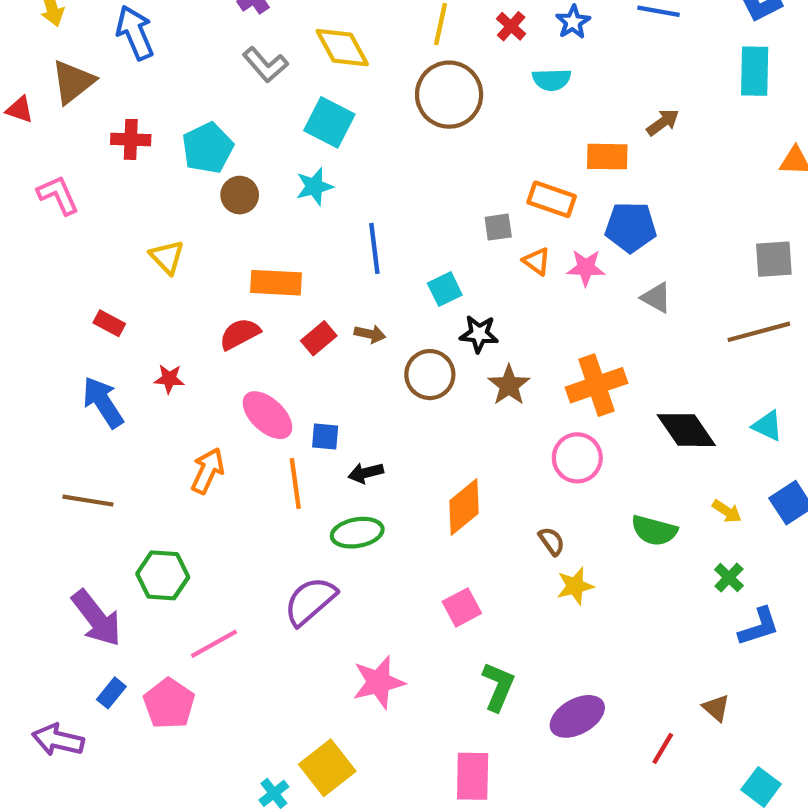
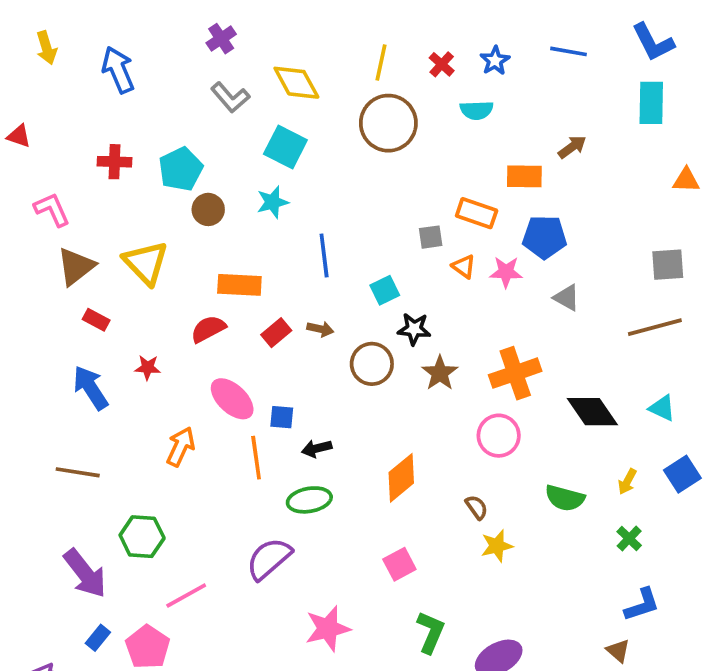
brown triangle: (73, 82) -> (76, 266), moved
yellow triangle: (167, 257) -> (146, 263), size x1.5
yellow arrow: (727, 511) -> (627, 482), turned 85
blue L-shape: (759, 627) -> (642, 605), moved

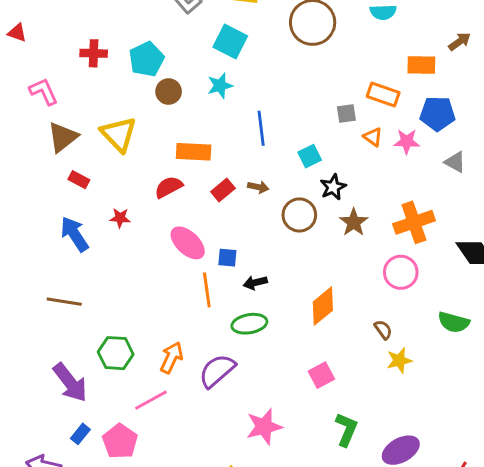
black star: (414, 329) -> (333, 187), turned -30
orange arrow: (181, 447) -> (171, 358), moved

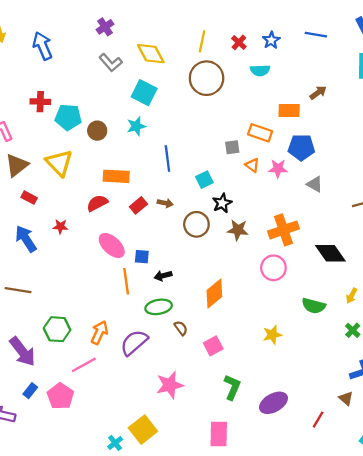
cyan pentagon: (146, 59) -> (68, 117), moved, turned 30
brown star: (354, 222) -> (238, 230), turned -30
brown semicircle: (383, 330) -> (181, 328), moved

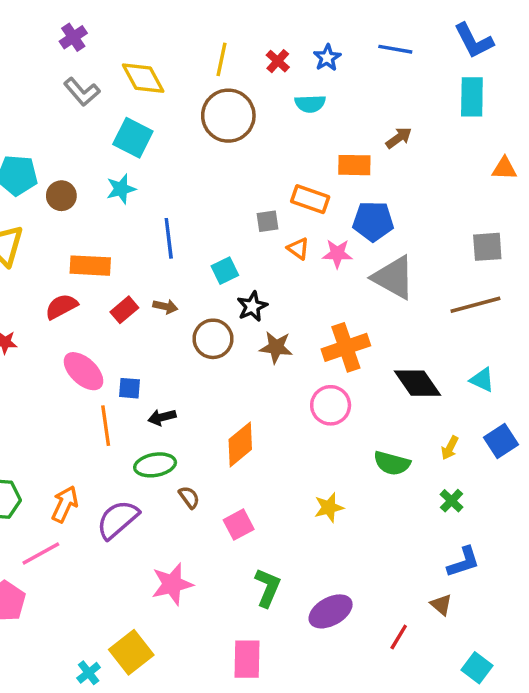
gray triangle: (315, 184) -> (394, 277), size x1.8

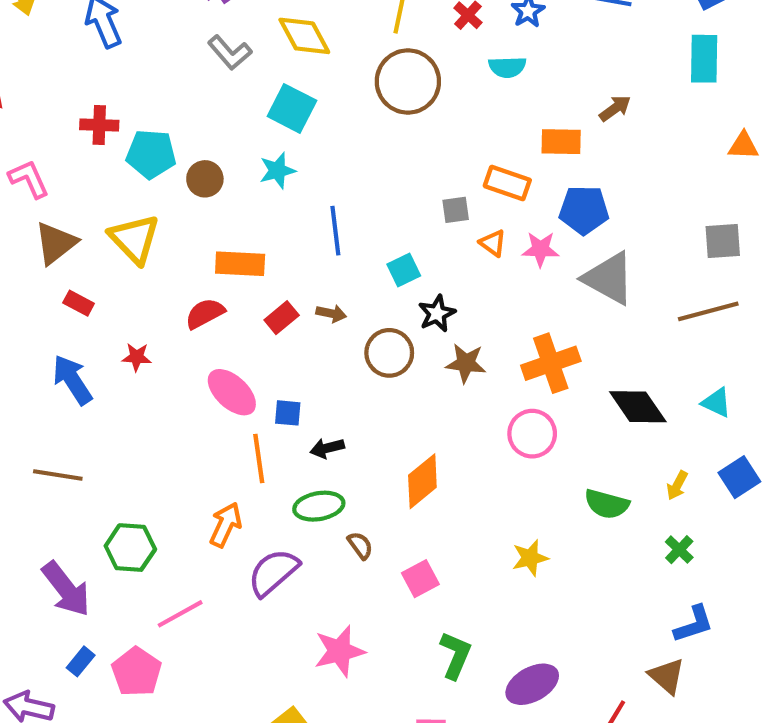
orange arrow: (65, 504) -> (226, 525), moved
brown triangle: (441, 605) -> (667, 676), size x1.4

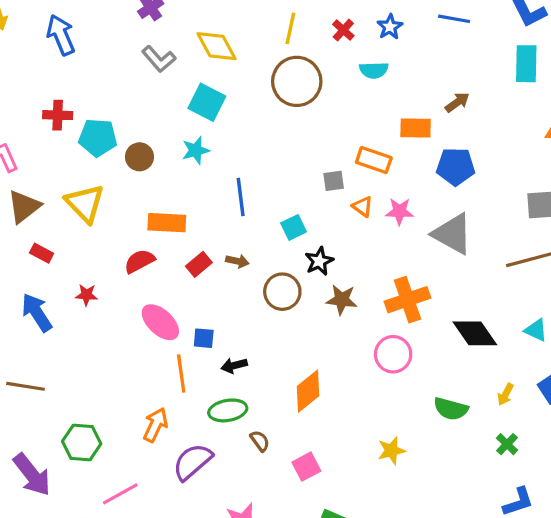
blue pentagon: (584, 210) -> (456, 166), moved

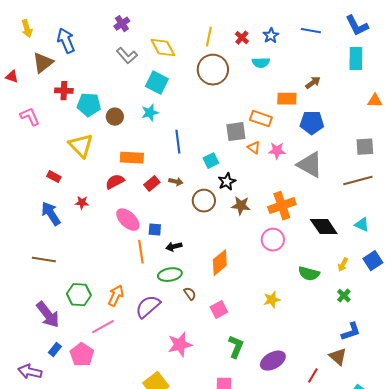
gray square: (334, 181) -> (236, 132), size x1.5
brown triangle: (24, 207) -> (43, 63), moved
orange arrow: (156, 425) -> (116, 296), moved

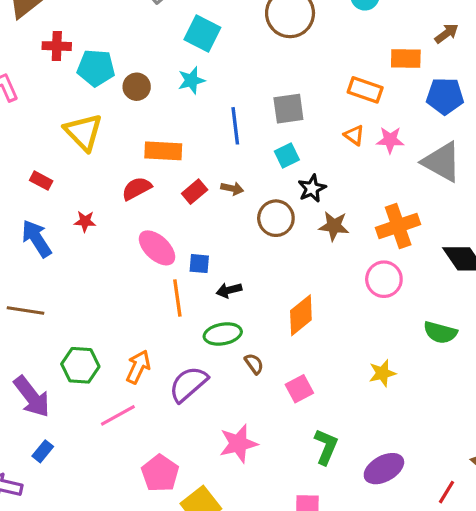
gray square: (236, 132) -> (288, 109), moved
pink pentagon: (82, 355) -> (160, 473), moved

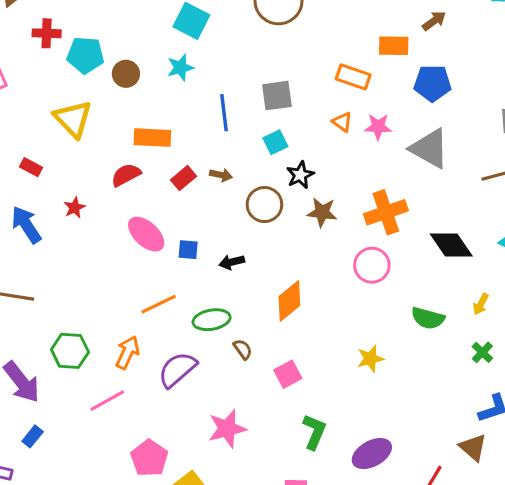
red star: (85, 221) -> (75, 208), turned -30
black arrow: (229, 290) -> (232, 262), moved
orange line: (177, 298) -> (159, 304), moved, turned 72

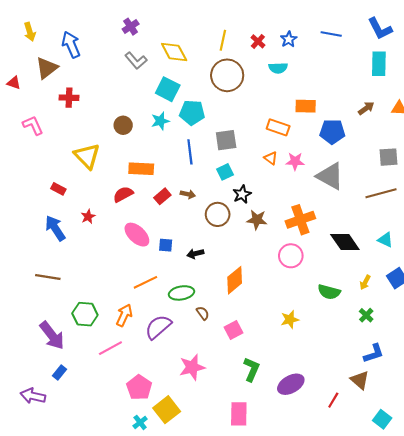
brown arrow: (434, 21) -> (366, 108), moved
cyan pentagon: (85, 55) -> (192, 113), moved

